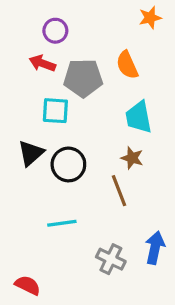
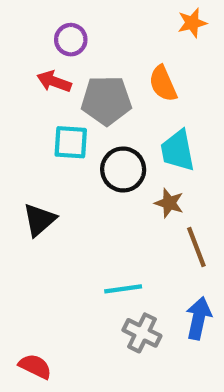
black triangle: (31, 153) -> (39, 220), moved
black circle: (68, 164) -> (123, 169), moved
brown line: (119, 191) -> (196, 247), moved
cyan line: (62, 223) -> (123, 289), moved

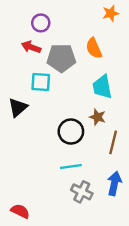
black circle: (123, 169) -> (71, 132), moved
black triangle: (39, 220) -> (18, 107), moved
brown line: (196, 247) -> (113, 142), turned 35

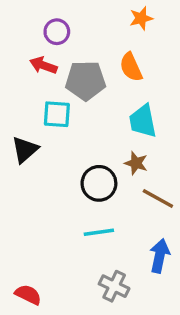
orange star: (111, 13) -> (141, 18), moved
brown line: (113, 142) -> (158, 199), turned -75
gray cross: (82, 192) -> (114, 286), moved

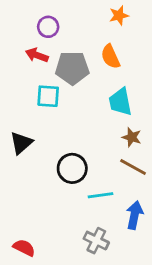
black triangle: (25, 150) -> (21, 143), moved
brown star: (136, 163) -> (132, 137), moved
black circle: (99, 183) -> (72, 168), moved
cyan line: (99, 232) -> (101, 195), moved

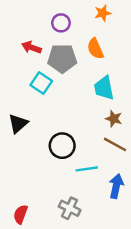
purple circle: (48, 27) -> (61, 23), moved
cyan square: (48, 96) -> (41, 83), turned 30
gray cross: (96, 241) -> (70, 208), moved
red semicircle: (24, 248) -> (20, 214), turned -96

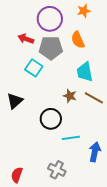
purple circle: (61, 23) -> (50, 19), size x1.6
brown star: (114, 119) -> (70, 96), moved
brown line: (115, 144) -> (94, 98), moved

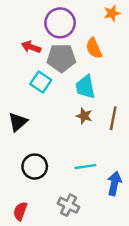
orange star: (84, 11) -> (112, 13), moved
cyan trapezoid: (85, 72) -> (85, 87), moved
brown line: (94, 98) -> (113, 118), turned 72
black circle: (51, 119) -> (35, 167), moved

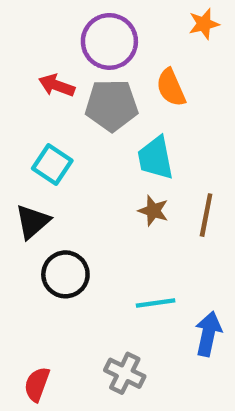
cyan square: (41, 82) -> (52, 165), moved
black circle: (35, 167) -> (65, 274), moved

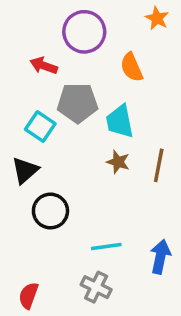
orange star: (204, 24) -> (157, 18), turned -30
gray pentagon: (112, 105) -> (77, 103), moved
cyan line: (156, 303) -> (106, 247), moved

